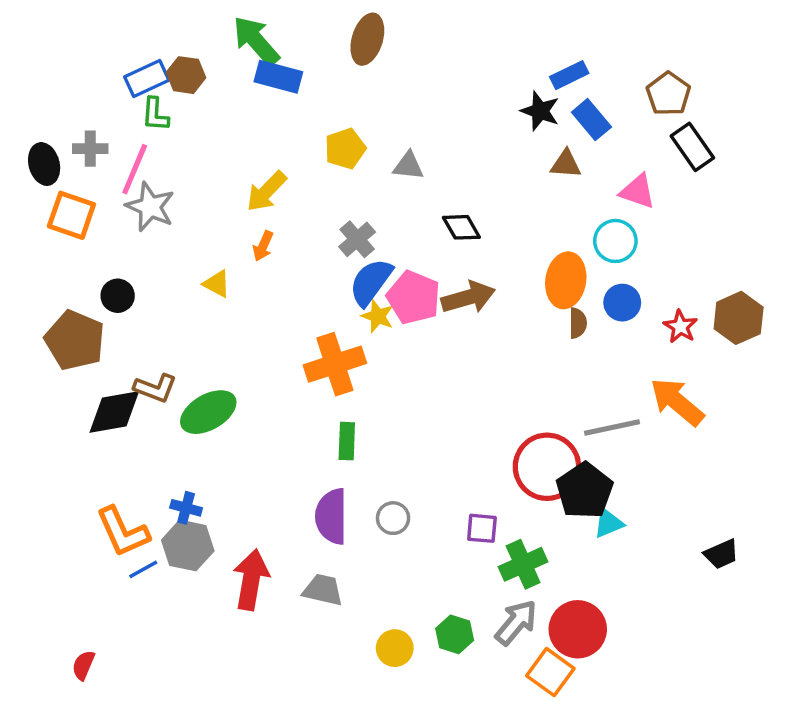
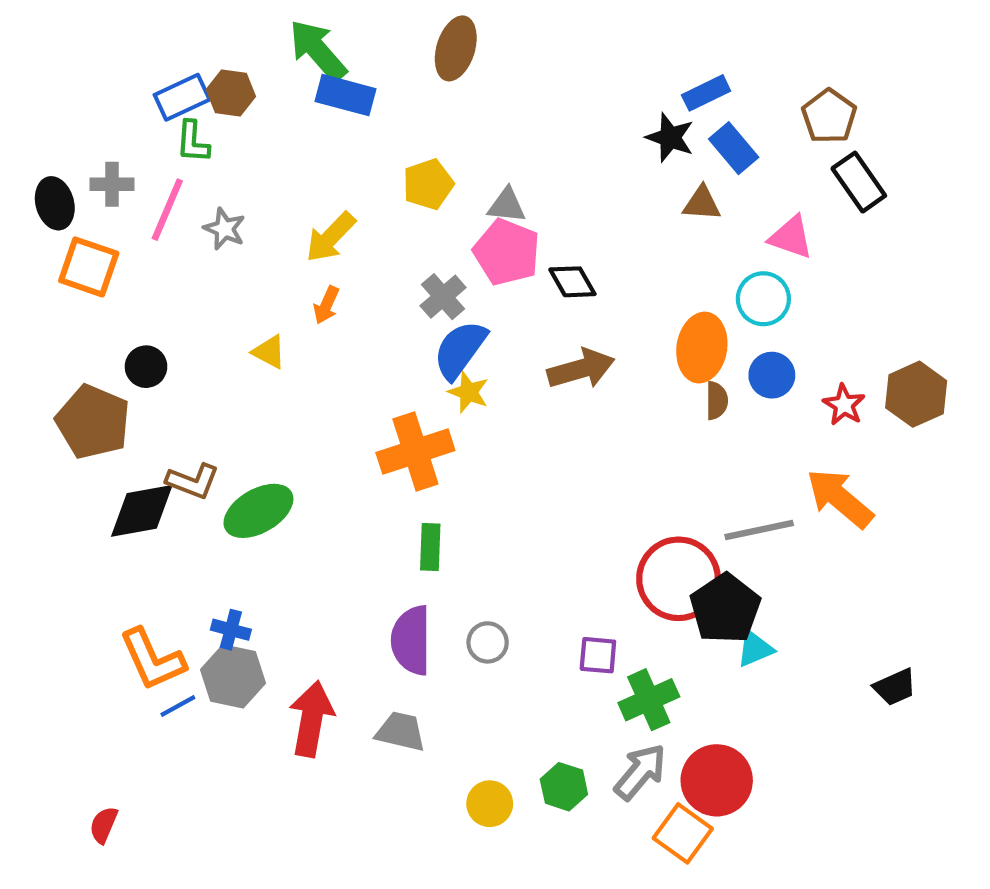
gray star: (150, 207) -> (225, 229), moved, size x0.7
pink pentagon: (414, 297) -> (507, 252), moved

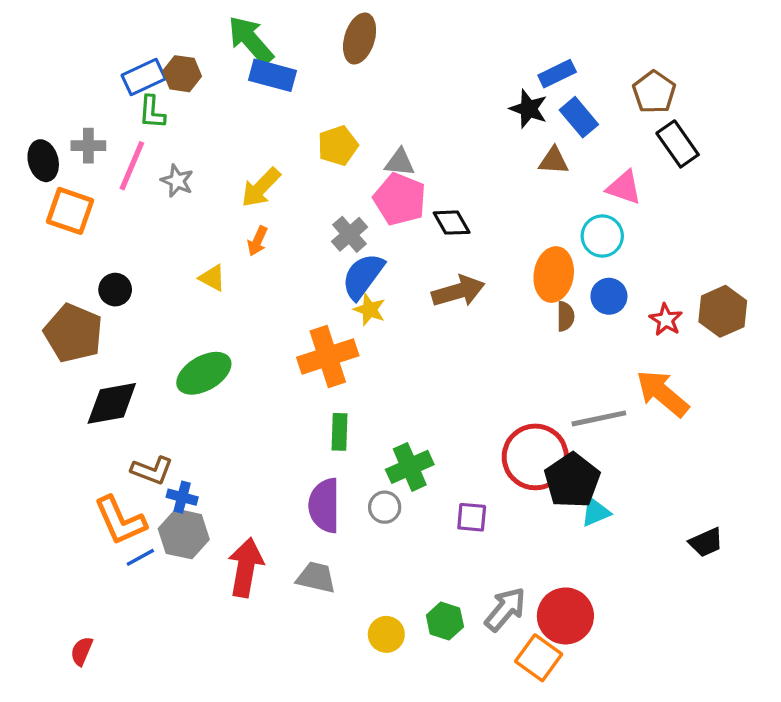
brown L-shape: (193, 481) -> (152, 470), moved
green ellipse: (258, 511) -> (204, 373), moved
green cross: (649, 700) -> (410, 467), moved

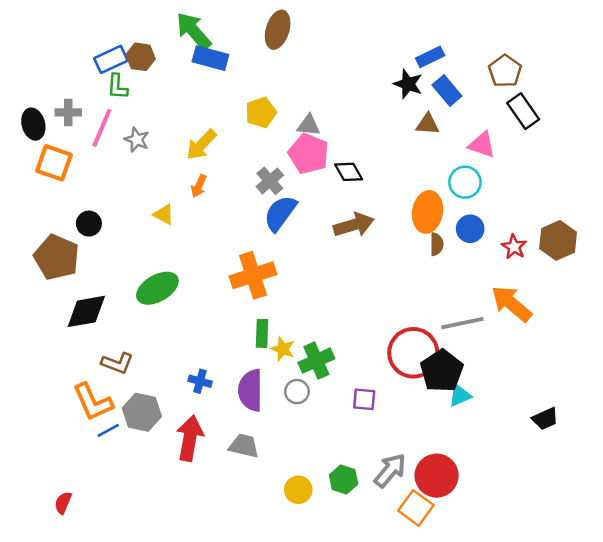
yellow star: (370, 310) -> (283, 349), moved
blue cross: (182, 497) -> (200, 381), moved

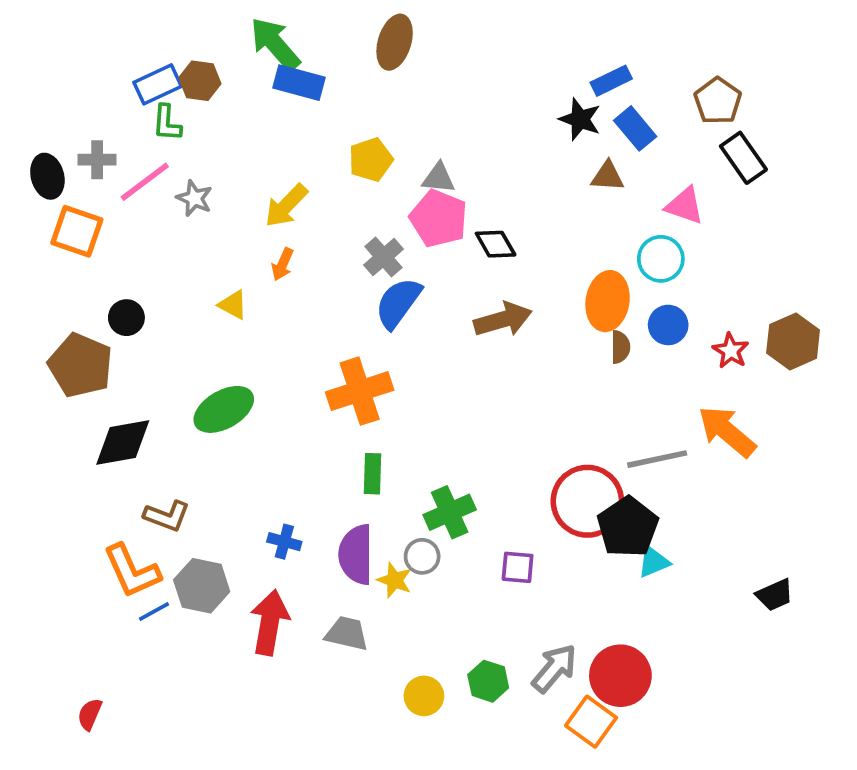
pink line: (102, 128) -> (145, 182), turned 30
yellow star: (283, 349) -> (395, 580), moved

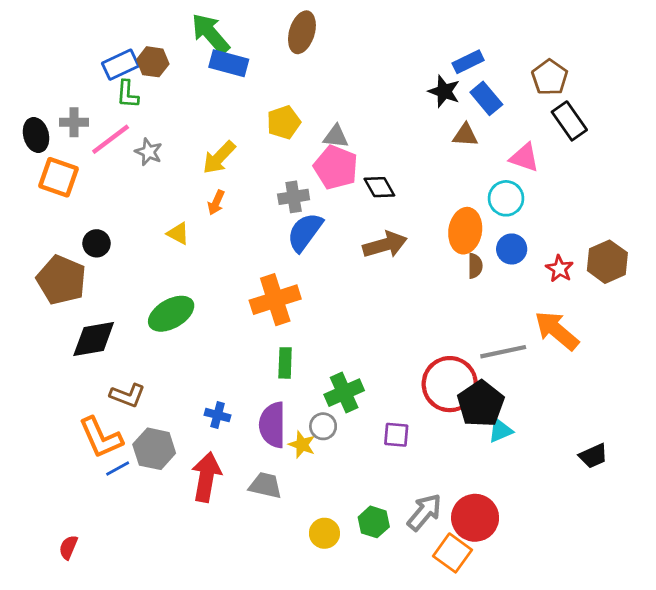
gray cross: (384, 257) -> (294, 197), turned 32

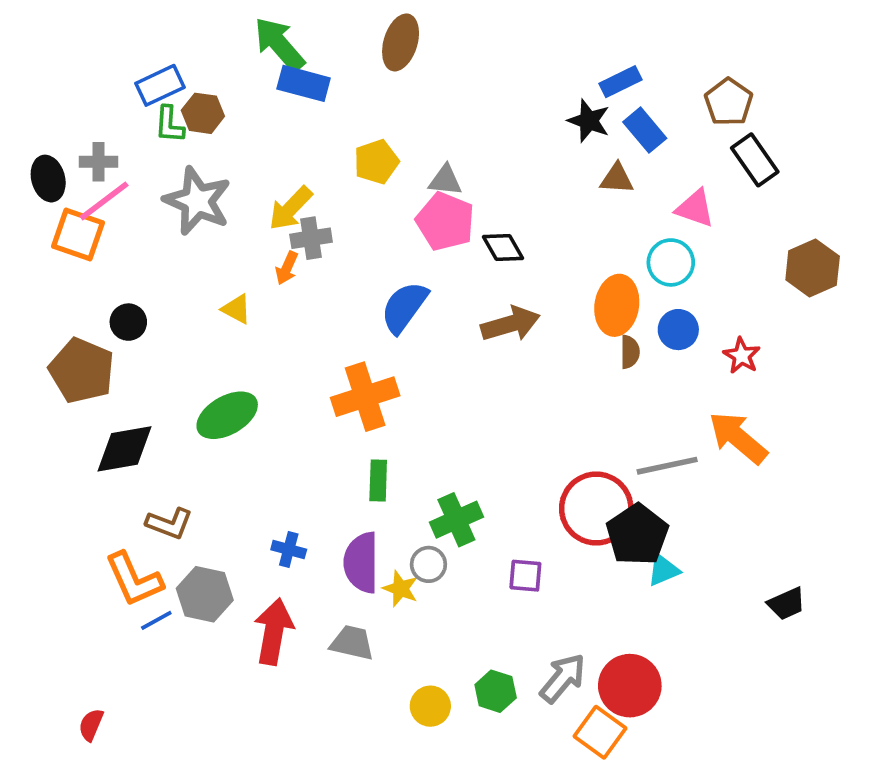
brown hexagon: (153, 62) -> (203, 113), moved
pink line: (111, 139) -> (104, 201), moved
gray star: (149, 152) -> (197, 201), size x1.8
gray cross: (294, 197) -> (311, 238), moved
brown hexagon: (607, 262) -> (813, 268), moved

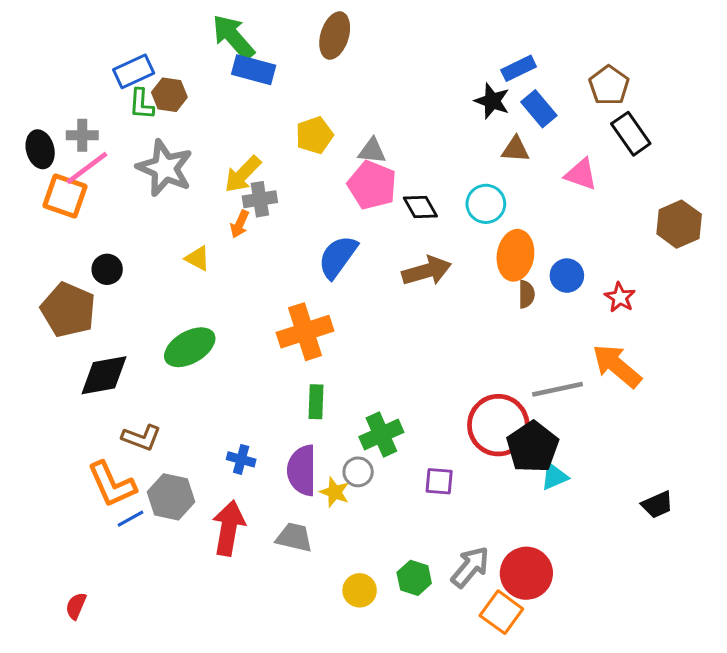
cyan circle: (671, 262) -> (486, 204), moved

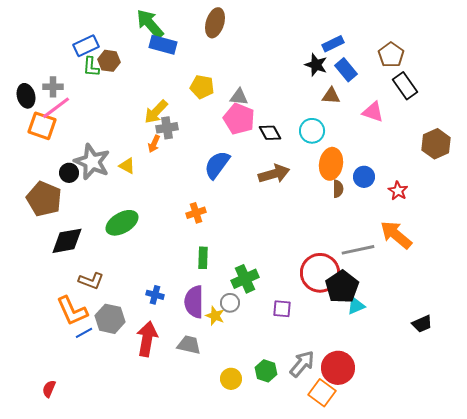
yellow pentagon: (314, 135) -> (202, 87), turned 30
gray star: (165, 168) -> (92, 162), moved
orange cross: (305, 332) -> (196, 213), size x0.6

